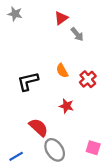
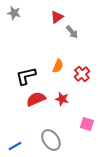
orange semicircle: (62, 71) -> (58, 66), turned -128
red semicircle: (39, 127) -> (36, 99), moved, turned -66
pink square: (93, 148) -> (87, 124), moved

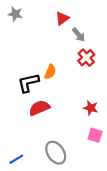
orange semicircle: (58, 66) -> (50, 72), moved
red cross: (82, 74) -> (86, 58), moved
red star: (62, 99) -> (91, 108), moved

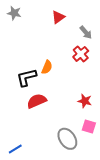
gray arrow: (79, 35) -> (86, 32), moved
gray ellipse: (56, 153) -> (67, 139), moved

